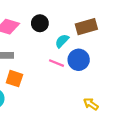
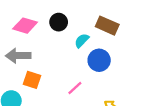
brown rectangle: (86, 27) -> (107, 26), turned 40
pink line: (56, 63) -> (75, 88), moved, turned -64

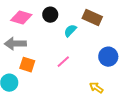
blue circle: (99, 60) -> (108, 57), moved
pink line: (75, 88) -> (63, 62), moved

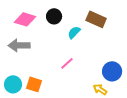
blue circle: (108, 57) -> (112, 71), moved
orange square: (27, 65) -> (34, 84), moved

